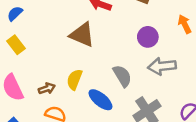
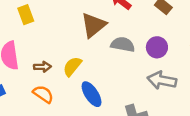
brown triangle: (82, 35) -> (94, 25), turned 40
gray semicircle: (122, 76) -> (123, 44), moved, turned -65

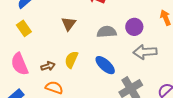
brown triangle: (94, 25) -> (69, 24), moved, size x0.7
blue ellipse: (92, 94) -> (105, 65), moved

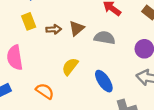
gray semicircle: (107, 32) -> (105, 38), moved
brown arrow: (48, 66) -> (54, 29), moved

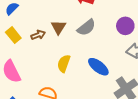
gray semicircle: (105, 38) -> (86, 27), turned 150

